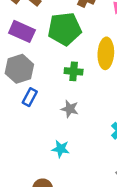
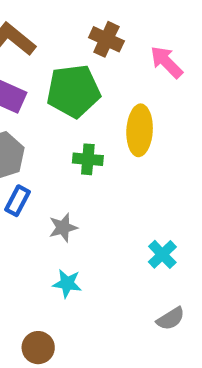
gray star: (70, 109) -> (63, 228), moved, turned -30

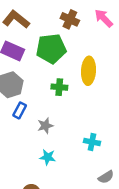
pink arrow: (166, 62) -> (104, 18), moved
cyan cross: (162, 254) -> (92, 142), moved, turned -35

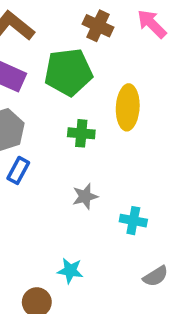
gray star: (45, 126) -> (85, 196), moved
cyan star: (48, 157) -> (70, 271), moved

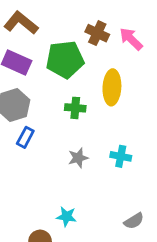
pink arrow: (152, 24) -> (131, 39), moved
brown cross: (98, 26) -> (97, 33), moved
cyan cross: (133, 221) -> (121, 156), moved

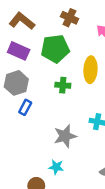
brown cross: (97, 33) -> (69, 18), moved
gray star: (78, 158) -> (65, 136), moved, size x1.5

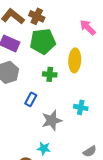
brown cross: (69, 18) -> (37, 16), moved
blue rectangle: (25, 107) -> (31, 99), moved

